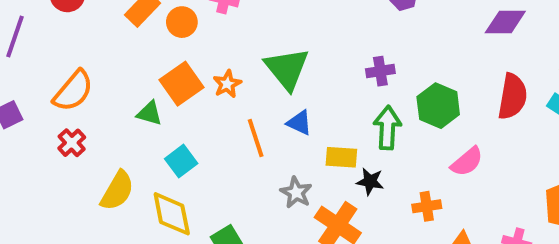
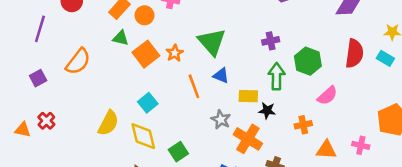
green triangle: (149, 113) -> (121, 38), moved
red cross: (72, 143) -> (46, 121), moved

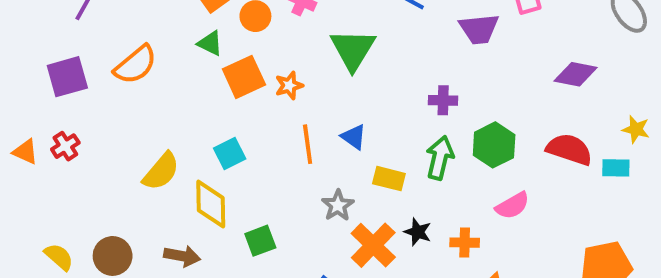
green triangle: (212, 42) -> (353, 49), moved
red semicircle: (354, 53) -> (569, 149), turned -92
cyan rectangle: (385, 58) -> (616, 168), turned -42
purple square: (38, 78) -> (67, 77), size x1.5
black star: (267, 111) -> (418, 232), moved

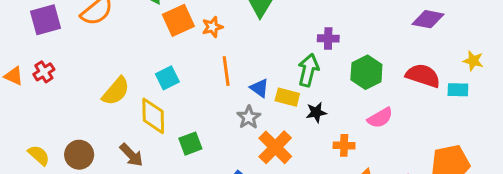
blue triangle: (354, 137) -> (259, 88), moved
green arrow: (440, 158) -> (308, 70), moved
black star: (418, 232) -> (316, 112), moved, turned -30
brown arrow: (182, 256) -> (131, 155), turned 35

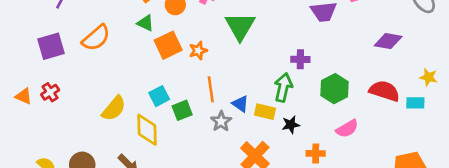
gray star: (249, 117) -> (221, 121), moved
green square: (190, 144) -> (182, 110), moved

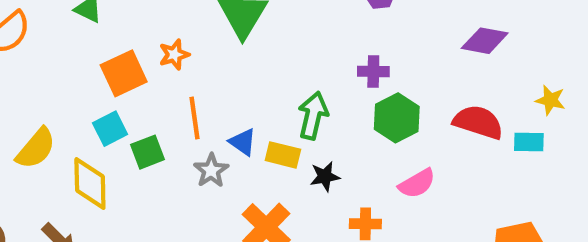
orange square: (168, 45) -> (124, 73), moved
purple cross: (300, 59) -> (373, 71), moved

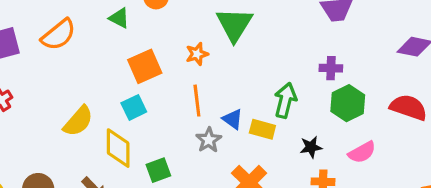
orange star: (174, 55) -> (197, 54), moved
green square: (148, 152) -> (158, 170), moved
black star: (325, 176) -> (311, 147), moved

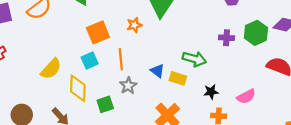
green arrow: (285, 100) -> (194, 59), turned 90
orange line: (197, 101) -> (121, 59), moved
green hexagon: (348, 103) -> (256, 33), moved
gray star: (209, 140) -> (128, 86), moved

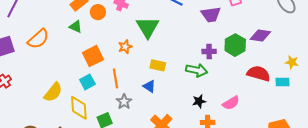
green arrow: (194, 59) -> (197, 70), moved
yellow rectangle: (178, 78) -> (158, 65), moved

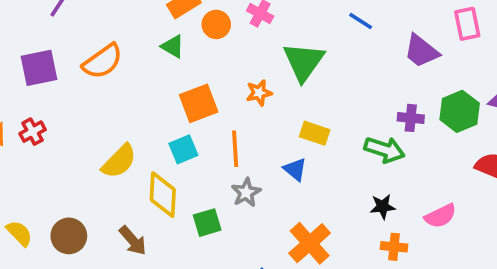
purple trapezoid: (211, 15) -> (421, 51), turned 40

